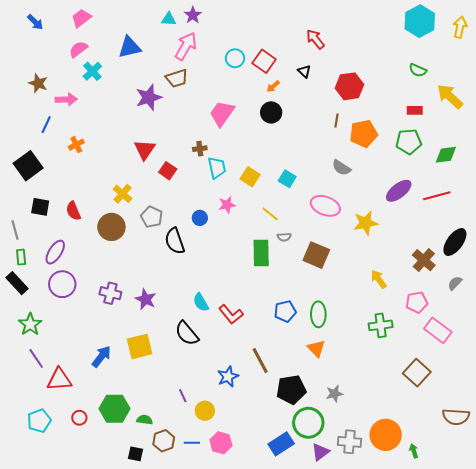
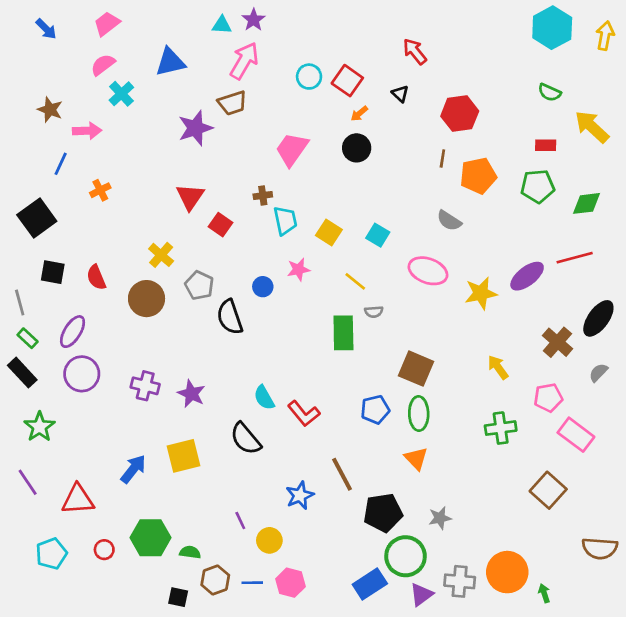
purple ellipse: (399, 191) -> (527, 276), moved
brown square: (316, 255) -> (416, 369), moved
green rectangle: (21, 257) -> (28, 338), turned -42
purple line: (36, 358) -> (28, 482), moved

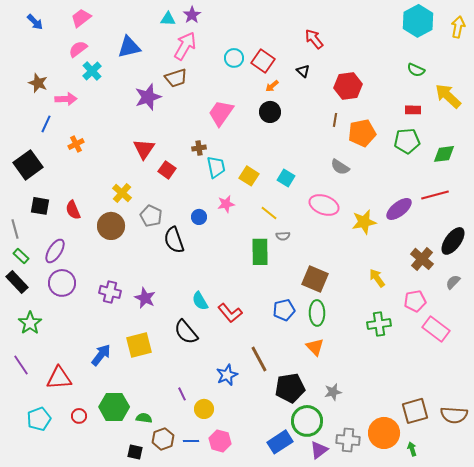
brown square: (548, 490) -> (415, 411), moved, turned 32

